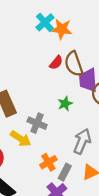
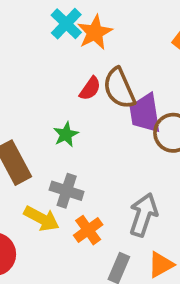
orange star: (62, 29) -> (95, 32), turned -30
green star: (65, 104) -> (66, 134), moved
orange cross: (48, 162) -> (88, 230), moved

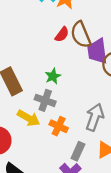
green star: (66, 134) -> (53, 76), moved
orange cross: (88, 230) -> (59, 126), turned -30

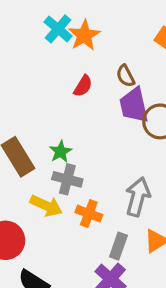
brown semicircle: (81, 35) -> (125, 76), moved, size x0.6
green star: (53, 76) -> (61, 152), moved

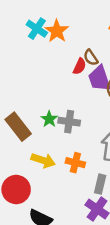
red semicircle: (83, 86) -> (80, 66), moved
gray cross: (67, 179) -> (69, 122), moved

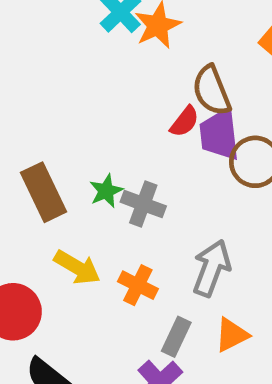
brown semicircle: (91, 58) -> (212, 90), size x1.5
red semicircle: (80, 66) -> (185, 122), moved

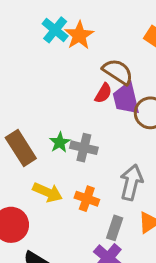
brown semicircle: (212, 90) -> (118, 72), turned 152

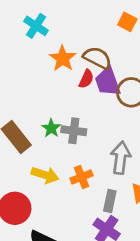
orange star: (79, 35) -> (63, 58), moved
orange cross: (87, 199) -> (81, 177), turned -35

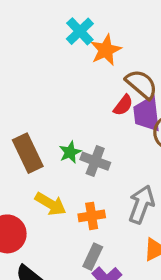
orange star: (63, 58) -> (106, 50), moved
gray rectangle: (110, 201) -> (93, 257), moved

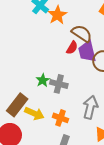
brown rectangle: (28, 153) -> (17, 105), moved, turned 70
orange cross: (92, 216) -> (61, 118), turned 35

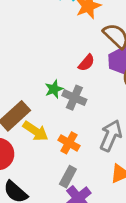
red semicircle: (72, 48) -> (86, 63), moved

